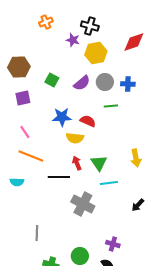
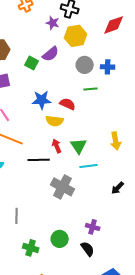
purple semicircle: (82, 83) -> (51, 54), moved

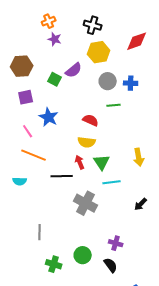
purple star: (53, 23) -> (55, 39), moved
blue star: (42, 100) -> (49, 117), moved, turned 30
yellow semicircle: (55, 121) -> (87, 142), moved

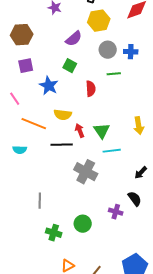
green square: (55, 79) -> (70, 66), moved
red semicircle: (91, 120) -> (91, 89), turned 63
pink line: (28, 131) -> (15, 99), moved
yellow semicircle: (87, 142) -> (63, 115), moved
black semicircle: (111, 265) -> (135, 199), moved

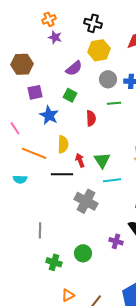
purple square: (26, 66) -> (35, 92), moved
yellow semicircle: (63, 115) -> (63, 144), turned -96

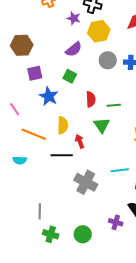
purple star: (55, 37) -> (74, 18), moved
green line: (114, 103) -> (114, 105), moved
green triangle: (102, 160) -> (102, 125), moved
cyan line: (112, 180) -> (120, 170), moved
green cross: (54, 262) -> (51, 234), moved

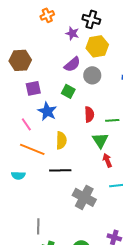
gray circle: (108, 60) -> (92, 75), moved
pink line: (15, 109) -> (26, 124), moved
red arrow: (80, 141) -> (107, 160), moved

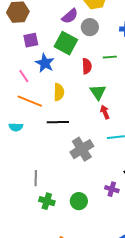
green square: (68, 91) -> (66, 43), size x1.6
green line: (112, 120) -> (110, 57), moved
gray cross: (84, 197) -> (82, 149), turned 30

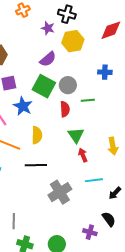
gray circle: (90, 27) -> (68, 85), moved

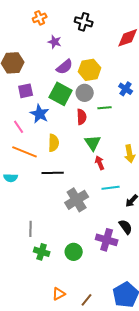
purple star: (48, 28) -> (55, 42), moved
yellow hexagon: (73, 41) -> (90, 70), moved
blue cross: (105, 72) -> (126, 89), moved, turned 32
purple cross: (90, 232) -> (107, 240), size x1.5

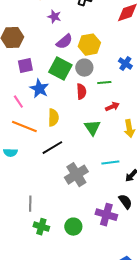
green triangle: (93, 143) -> (92, 128), moved
red arrow: (100, 163) -> (112, 107), moved, turned 88
black line: (53, 173) -> (52, 148), turned -30

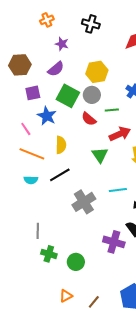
purple semicircle: (64, 42) -> (56, 69), moved
red semicircle: (81, 92) -> (89, 119), turned 133
red arrow: (112, 107) -> (120, 134), size x1.5
cyan semicircle: (10, 153) -> (31, 180), moved
green circle: (73, 227) -> (76, 262), moved

